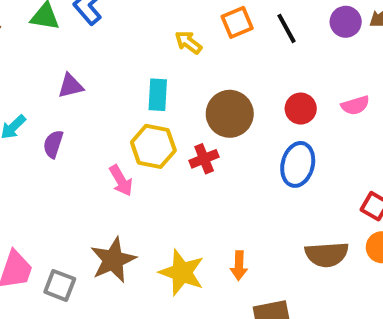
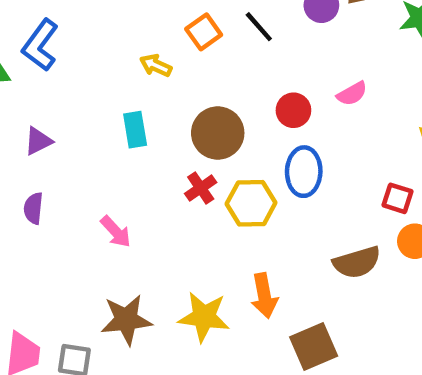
yellow hexagon: (153, 146) -> (251, 203), moved
brown star: (113, 260) -> (126, 320), turned 30
orange arrow: (239, 266) -> (264, 296), size x1.4

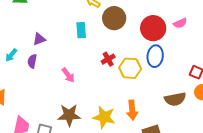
red circle: (293, 110) -> (153, 28), size x1.6
brown circle: (218, 133) -> (114, 18), moved
purple triangle: (38, 141) -> (39, 39), moved

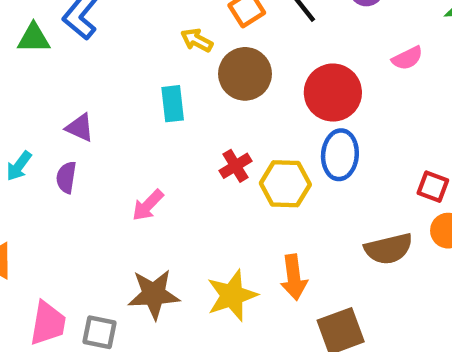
pink semicircle: (180, 23) -> (407, 58), moved
purple triangle: (39, 39) -> (80, 128), turned 48
pink arrow: (68, 75) -> (148, 205), turned 84
yellow star: (104, 117) -> (232, 295), turned -30

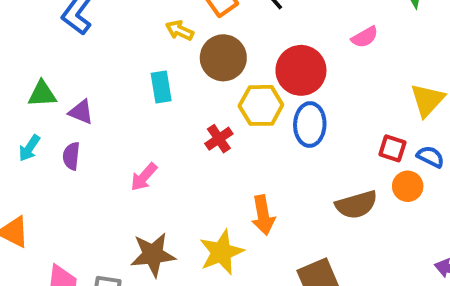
green triangle: (34, 38) -> (42, 94), moved
yellow hexagon: (285, 184) -> (261, 105), moved
orange arrow: (294, 277) -> (263, 215), moved

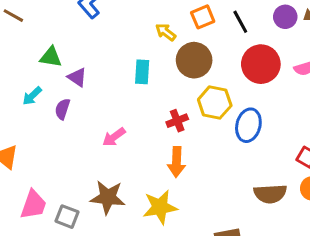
red circle: (301, 70) -> (261, 64), moved
orange arrow: (263, 215) -> (176, 162), moved

